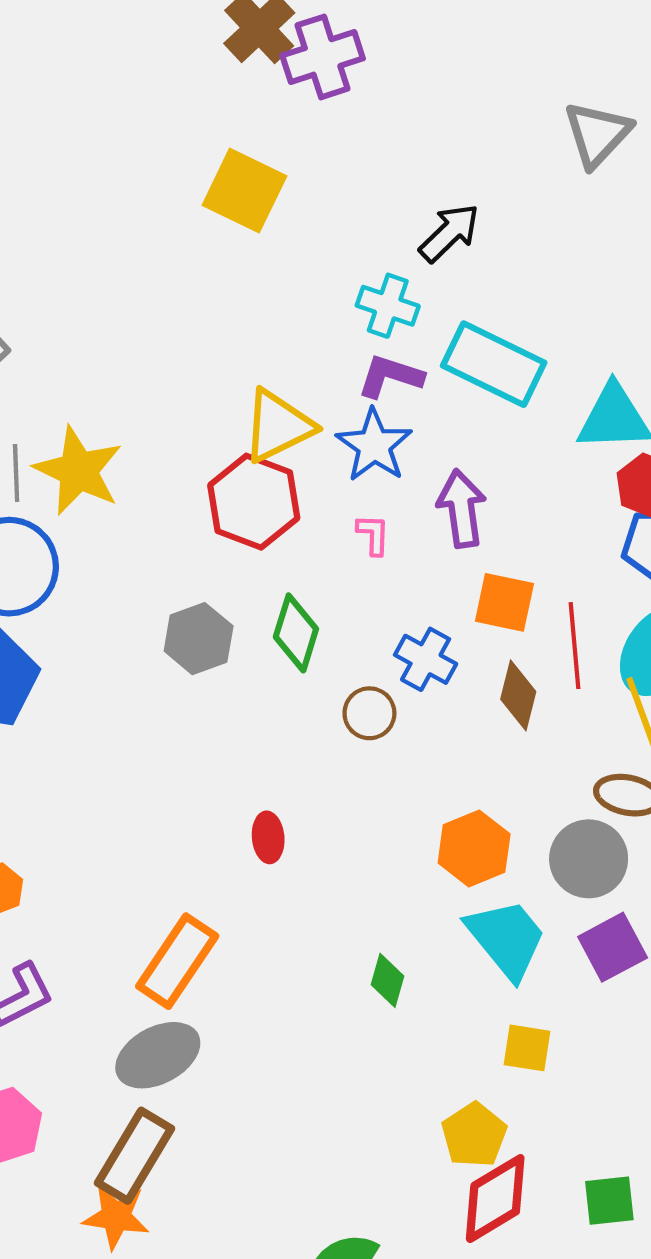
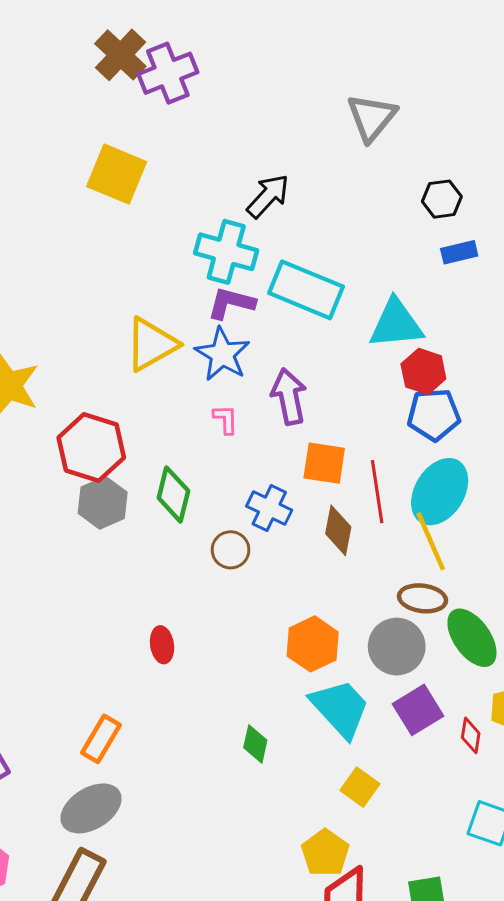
cyan cross: (388, 306) -> (226, 252), size x1.4
red hexagon: (254, 502) -> (91, 448), moved
orange rectangle: (177, 961) -> (101, 739), size x0.7
yellow square: (527, 1048) -> (360, 787), turned 30

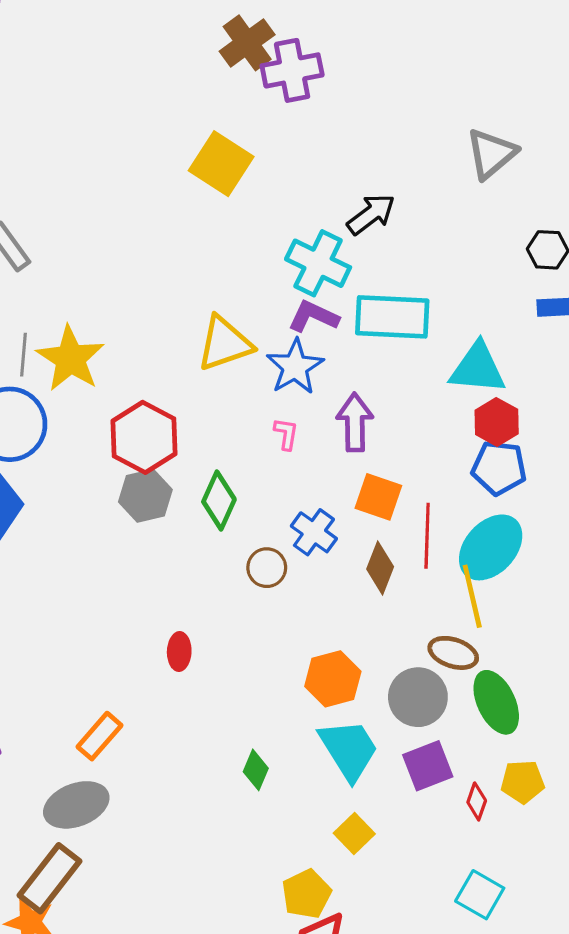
cyan rectangle: (306, 290) -> (392, 317), turned -30

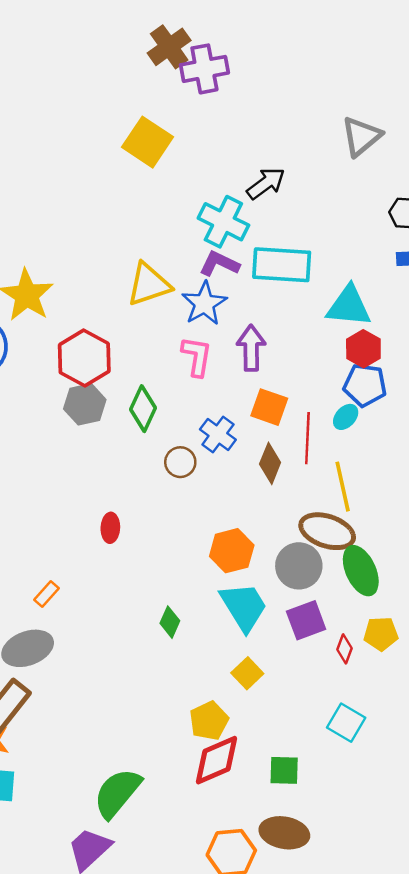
pink L-shape: (286, 434) -> (197, 356), size x1.6
cyan ellipse: (491, 547) -> (346, 417), moved, size x0.5
brown ellipse: (453, 653) -> (327, 531), size x1.4
orange rectangle: (100, 736) -> (47, 594), size x0.7

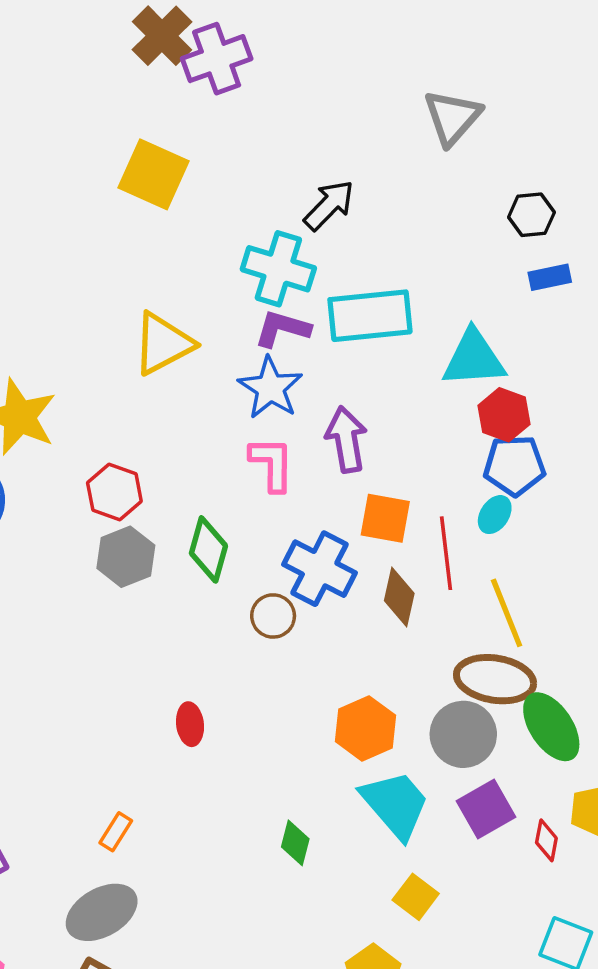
yellow triangle: (149, 284) -> (163, 344), moved
red hexagon: (84, 358) -> (114, 492), size x0.7
blue cross: (218, 435) -> (320, 569), size x1.4

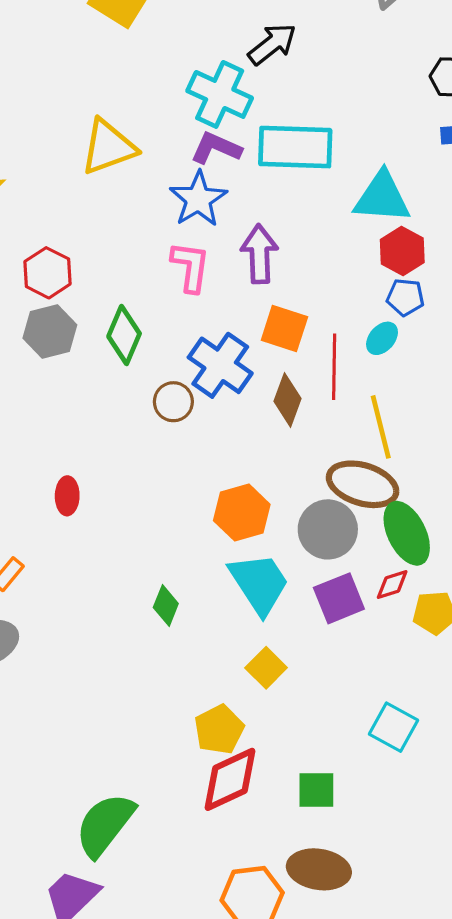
blue pentagon: (514, 465) -> (405, 297), size x0.7
red ellipse: (190, 724) -> (67, 496), moved
red diamond: (546, 840) -> (392, 585), moved, turned 54

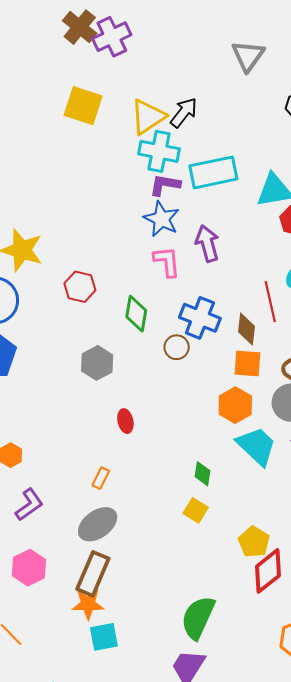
yellow triangle: (108, 147) -> (148, 117), moved
orange square: (284, 329) -> (247, 363), moved
gray hexagon: (50, 332) -> (97, 363), moved
yellow square: (266, 668) -> (196, 510), moved

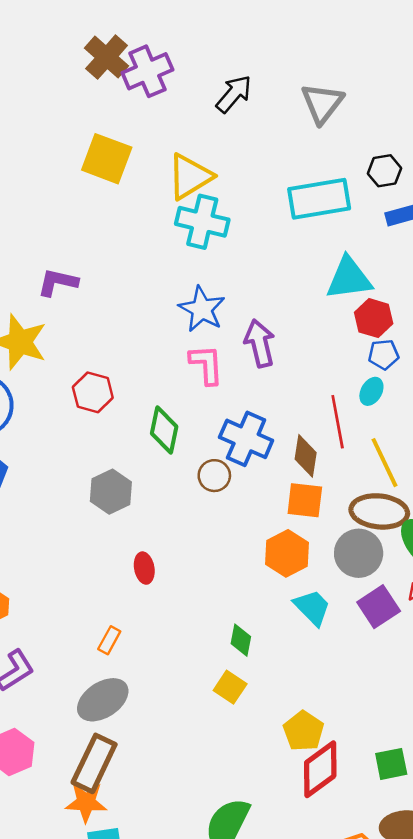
black arrow: (184, 113) -> (234, 94), moved
cyan rectangle: (213, 172) -> (319, 199), moved
purple L-shape: (165, 185) -> (58, 282), moved
cyan trapezoid: (257, 446) -> (312, 607), size x0.7

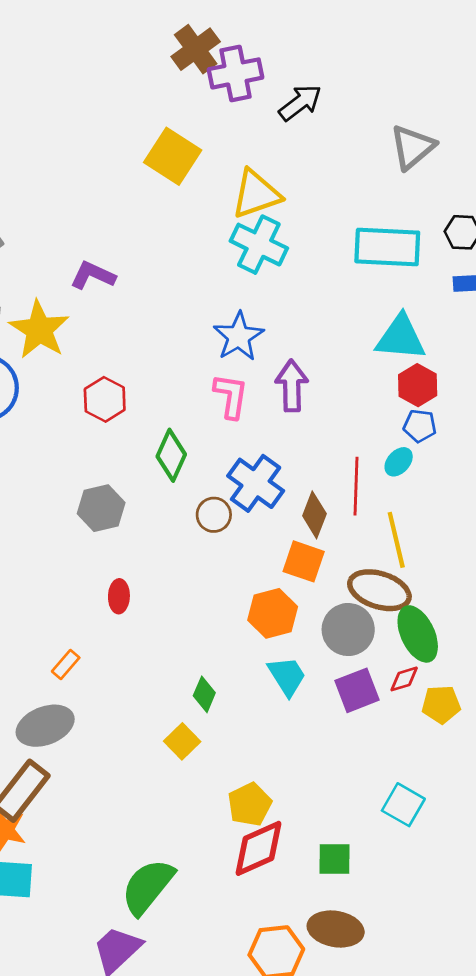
black arrow: (234, 94) -> (300, 103), moved

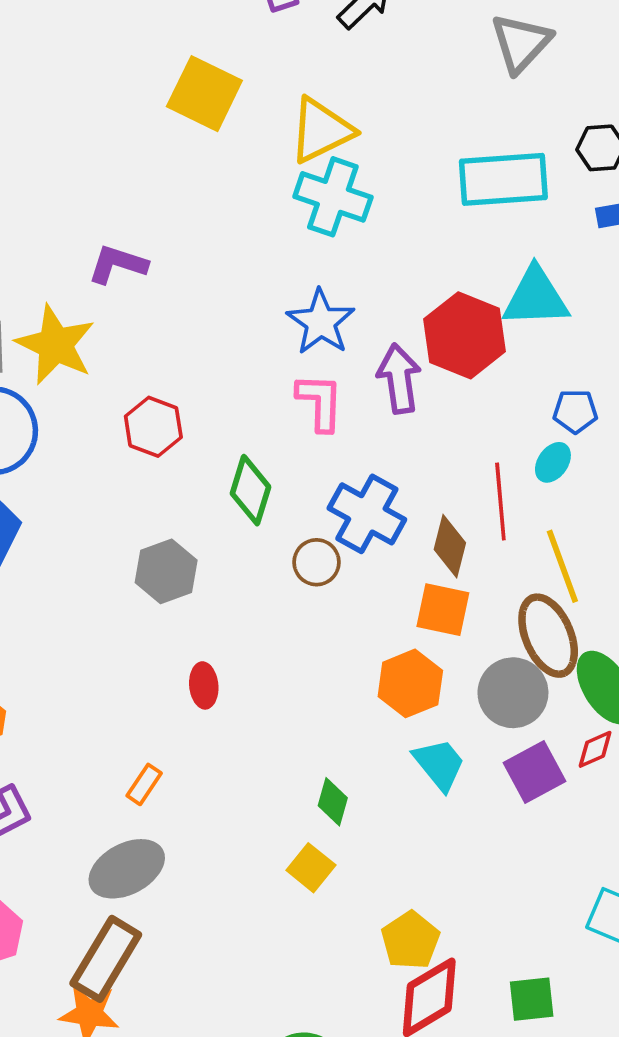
red hexagon: (418, 385) -> (465, 335), moved, size x1.5
brown ellipse: (379, 590) -> (548, 636), turned 56

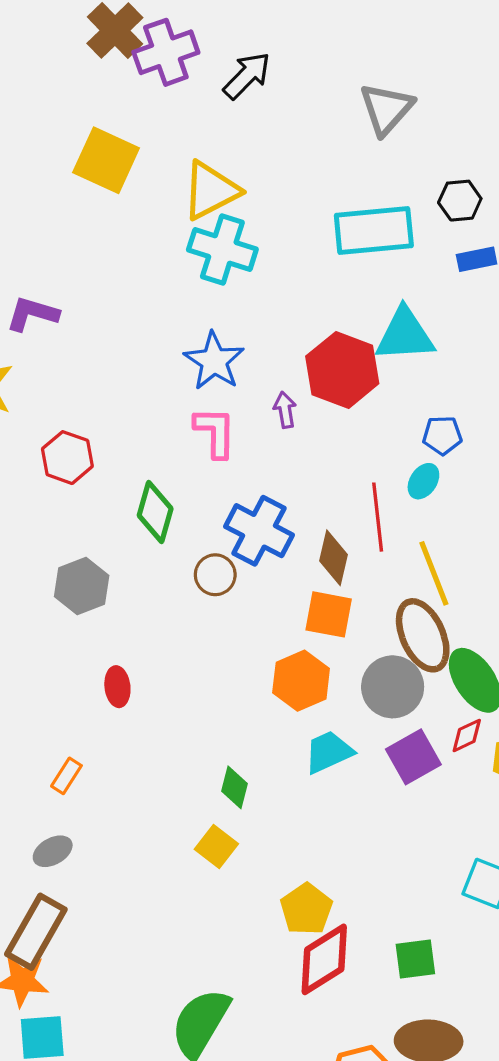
purple arrow: (399, 379) -> (285, 410), size x0.6
cyan trapezoid: (439, 764) -> (329, 752), turned -74
gray ellipse: (127, 869) -> (53, 851), size x0.6

